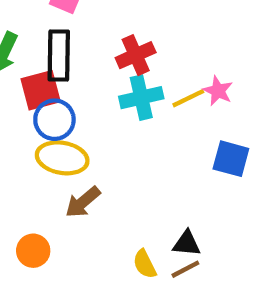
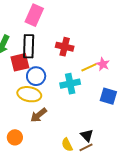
red cross: (136, 55) -> (65, 47), turned 36
cyan cross: (141, 98) -> (70, 84), moved
blue circle: (54, 120) -> (36, 76), moved
black triangle: (187, 243) -> (87, 135), turned 40

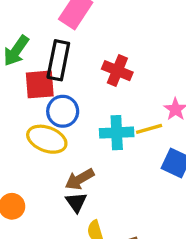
yellow line: (89, 67) -> (149, 129), moved
brown arrow: (39, 115) -> (80, 179), moved
black triangle: (87, 135) -> (76, 202), moved

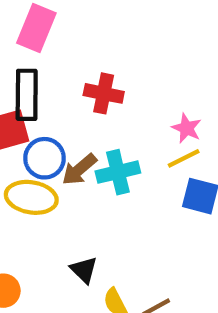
yellow line: (149, 129) -> (184, 158), moved
brown arrow: (80, 179) -> (79, 169), moved

